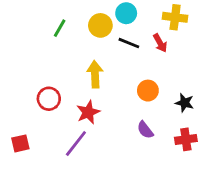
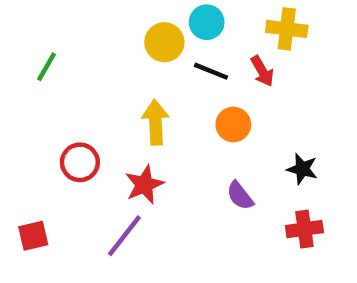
green line: (60, 28) -> (47, 67), moved
orange circle: (148, 91) -> (233, 125), moved
purple semicircle: (145, 130) -> (240, 196), moved

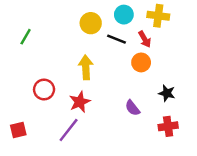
cyan circle: (207, 22) -> (124, 15), moved
orange circle: (233, 125) -> (141, 62), moved

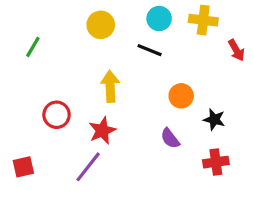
yellow circle: (91, 23) -> (101, 25), moved
red arrow: (145, 39) -> (236, 50), moved
orange circle: (141, 62) -> (181, 96), moved

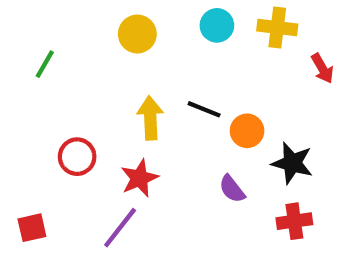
black line: (150, 50) -> (204, 109), moved
black star: (214, 119) -> (292, 163), size x1.4

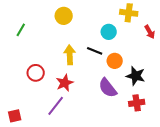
cyan circle: (217, 25) -> (109, 32), moved
purple semicircle: (232, 189) -> (108, 88), size x1.5
red square: (32, 228) -> (15, 116), moved

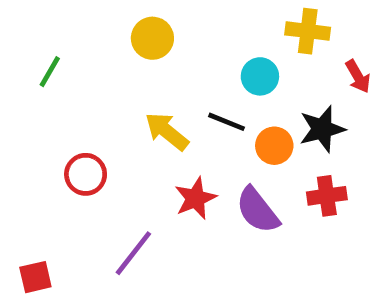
yellow arrow: (70, 55) -> (167, 131), turned -48
black star: (136, 76) -> (322, 129), moved, turned -30
red star: (65, 83) -> (195, 198), moved
red cross: (137, 103) -> (327, 196), moved

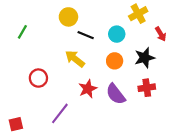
yellow cross: (308, 31) -> (138, 14), turned -36
black line: (226, 122) -> (86, 35), moved
orange circle: (274, 146) -> (115, 61), moved

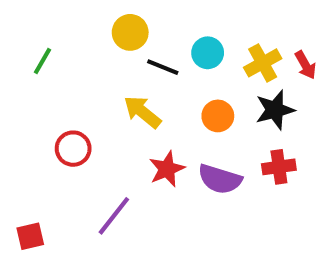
yellow cross: (138, 14) -> (263, 63), moved
cyan circle: (117, 34) -> (208, 53), moved
purple semicircle: (116, 94) -> (220, 179), turned -35

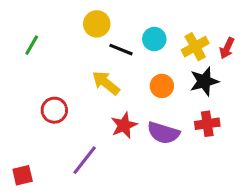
red arrow: (305, 65) -> (227, 48), turned 55

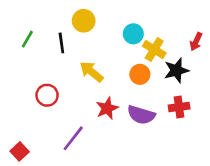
yellow cross: (195, 47) -> (154, 49), moved, turned -30
black line: (121, 50) -> (61, 43), moved, turned 60
red square: (23, 175) -> (20, 151), turned -30

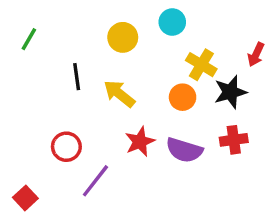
yellow circle: (84, 21) -> (123, 37), moved
cyan circle: (133, 34) -> (172, 22), moved
green line: (27, 39) -> (29, 39), moved
black line: (61, 43) -> (77, 77), moved
red circle: (47, 95) -> (66, 147), moved

